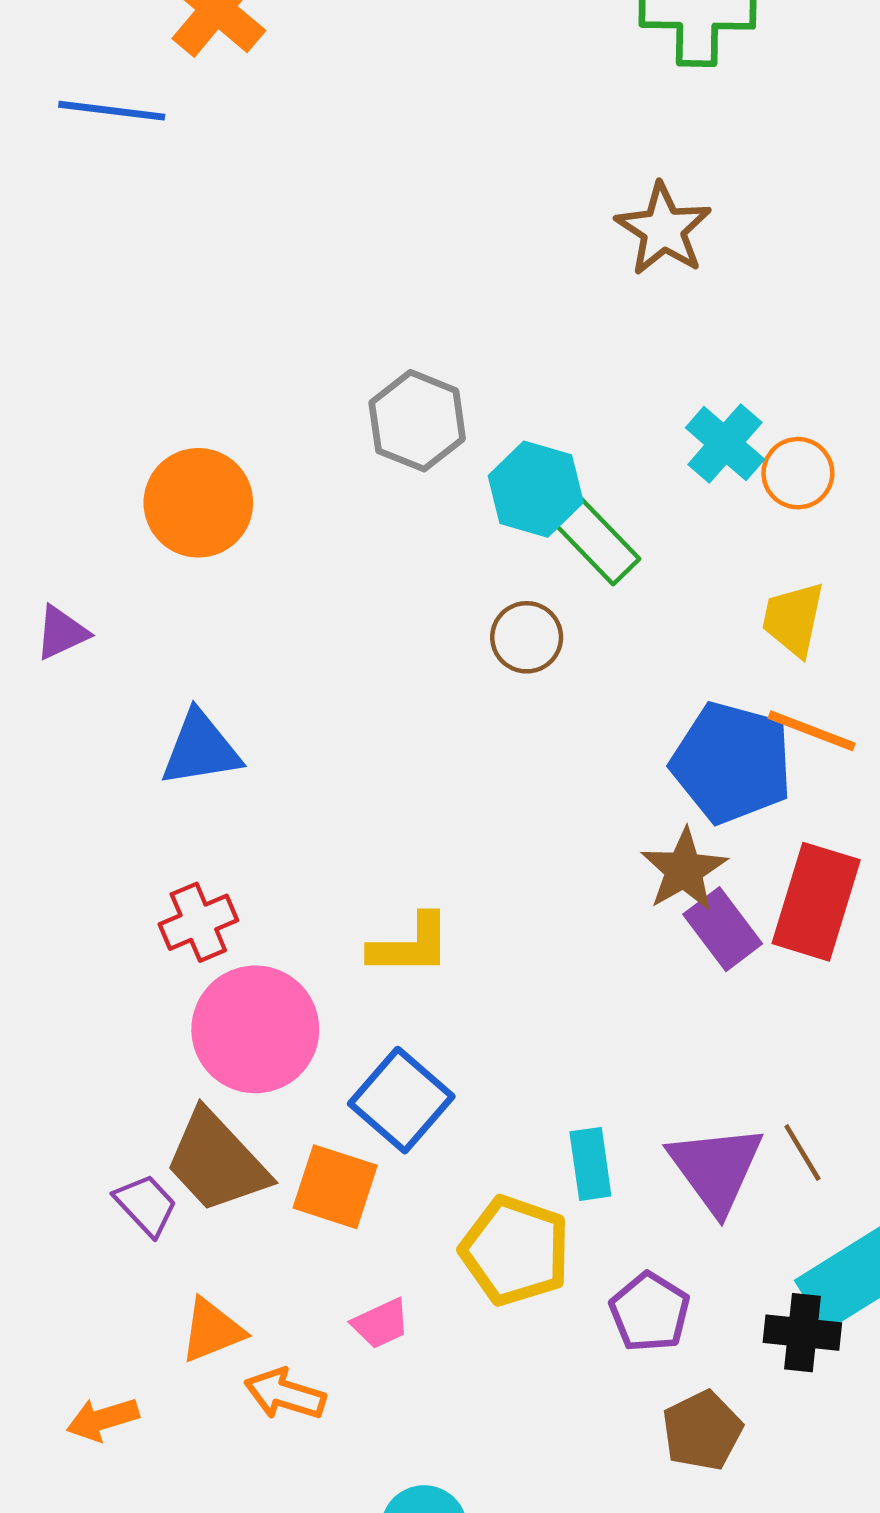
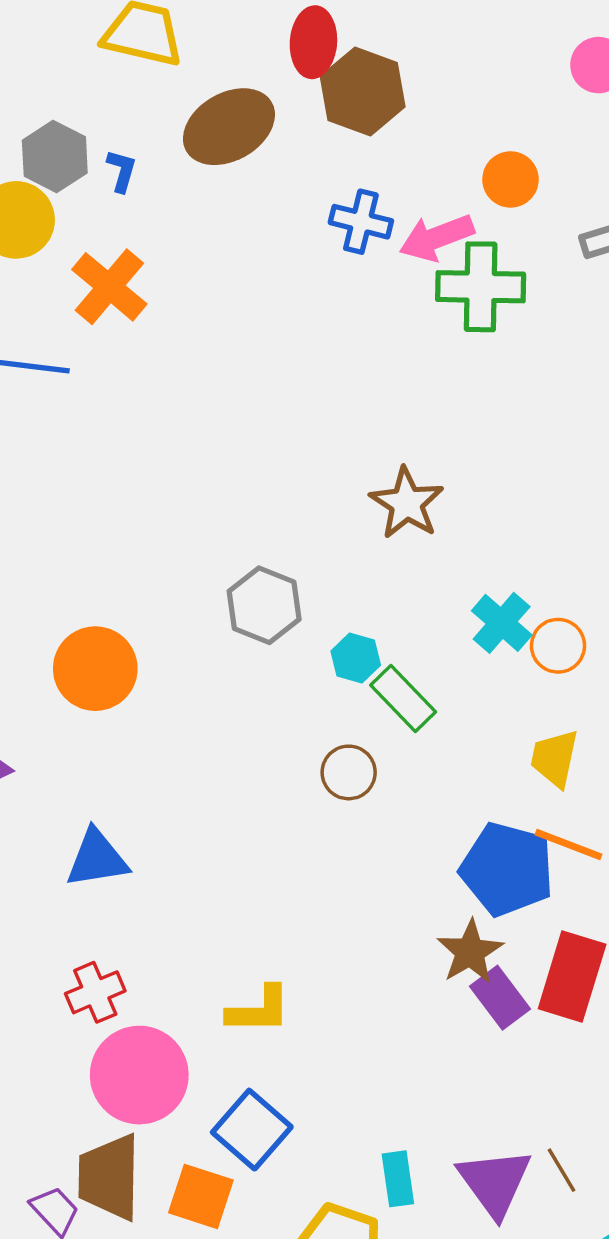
brown star: (663, 229) -> (407, 503), moved
cyan hexagon: (536, 489) -> (356, 658), size x0.7
brown trapezoid: (217, 1162) -> (109, 1177), turned 44

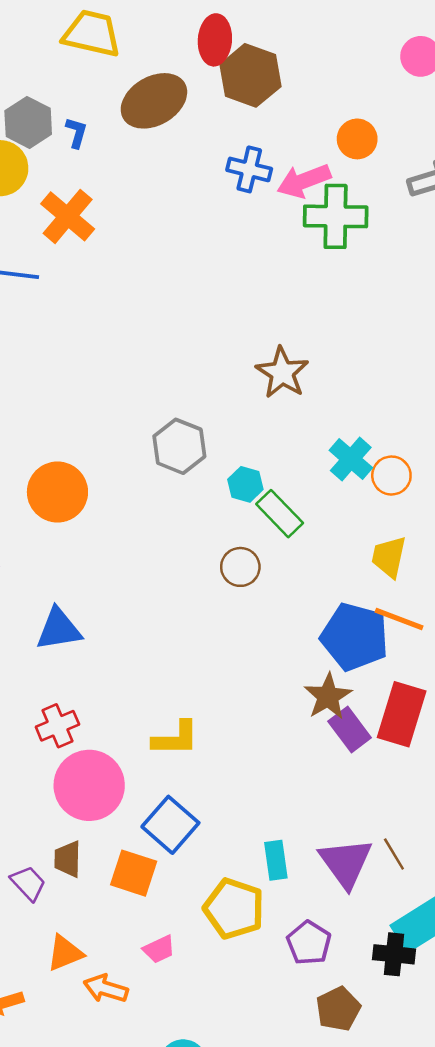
brown trapezoid: (109, 1177) -> (68, 859), size x0.6

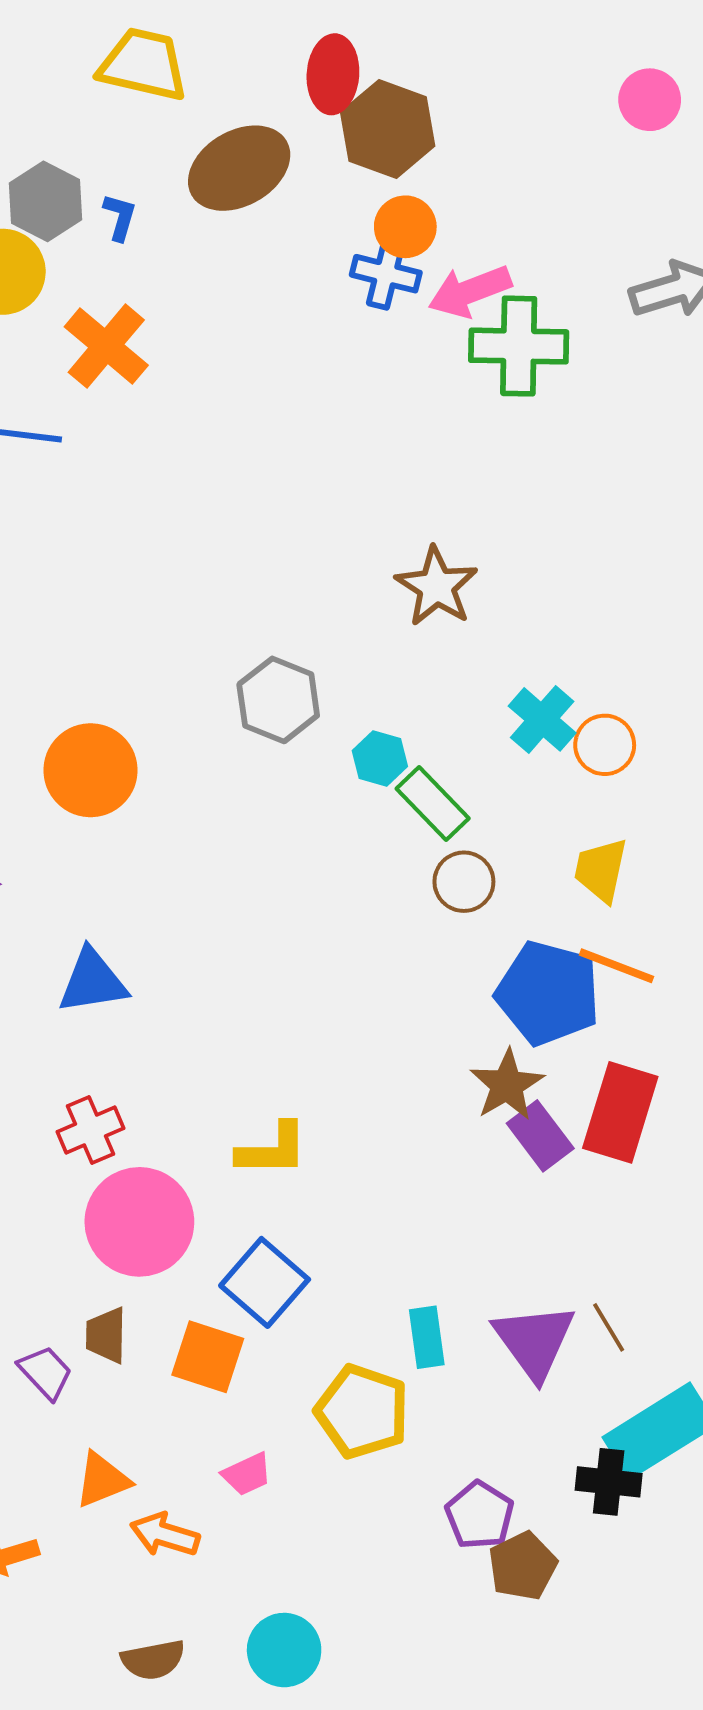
orange circle: (357, 139) -> (405, 227), moved
brown circle: (240, 567) -> (464, 882), moved
purple pentagon: (309, 943) -> (480, 1515), moved

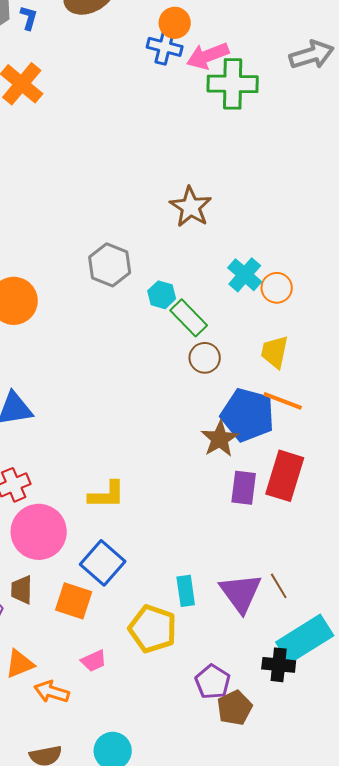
brown star: (507, 1085) -> (220, 439), moved
purple rectangle: (540, 1136) -> (244, 488), turned 44

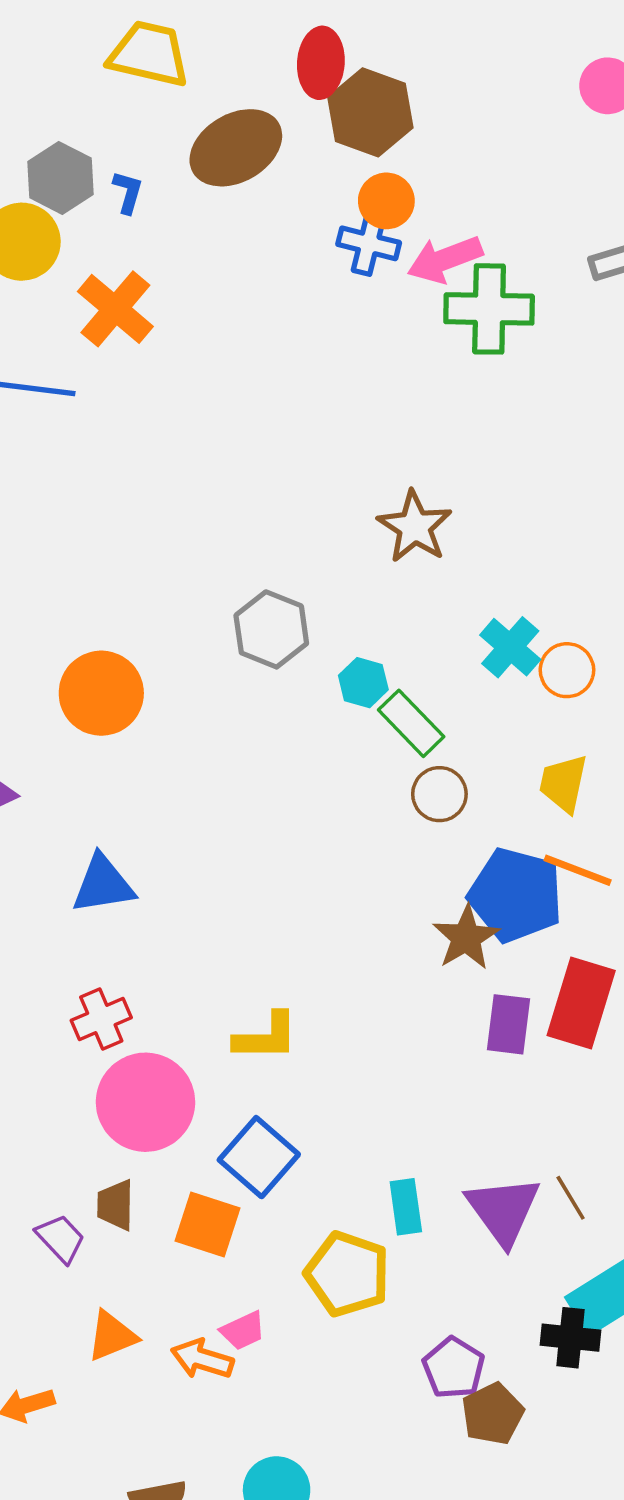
orange arrow: (52, 692) -> (202, 1359), moved

